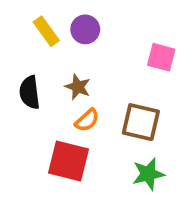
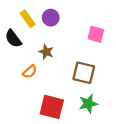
black semicircle: (30, 92) -> (13, 39), moved, turned -30
orange semicircle: (87, 120) -> (30, 72), moved
red square: (69, 161) -> (52, 107), moved

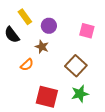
purple circle: (51, 18) -> (49, 26), moved
brown square: (84, 73) -> (76, 66), turned 30

